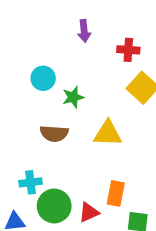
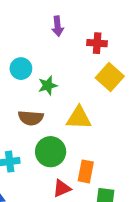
green circle: (54, 206) -> (51, 152), moved

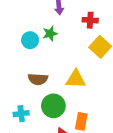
green star: (48, 85) -> (50, 33), moved

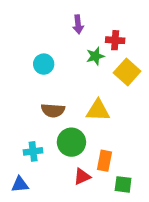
green star: (50, 33) -> (95, 56), moved

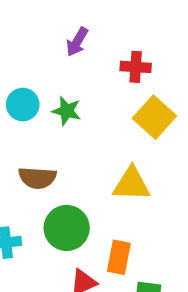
purple arrow: (78, 24) -> (77, 42), turned 36
green star: (95, 56) -> (67, 111), moved, turned 30
yellow triangle: (98, 110) -> (131, 184), moved

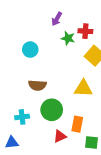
green star: (67, 111) -> (68, 38), moved

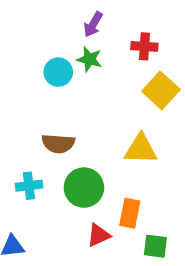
green star: (68, 38) -> (89, 59), moved
cyan circle: (30, 50) -> (58, 72), moved
cyan cross: (22, 117) -> (29, 186), moved

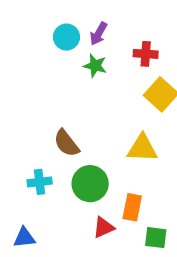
cyan circle: (58, 72) -> (66, 37), moved
brown semicircle: (58, 144) -> (66, 143), turned 48

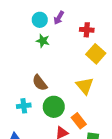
green star: (95, 66) -> (43, 41), moved
yellow triangle: (142, 148) -> (85, 86), turned 48
orange rectangle: (132, 207) -> (79, 121), turned -49

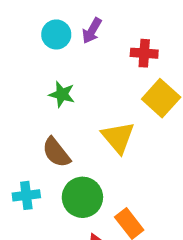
green star: (43, 41) -> (62, 94), moved
yellow triangle: (85, 86) -> (118, 137), moved

